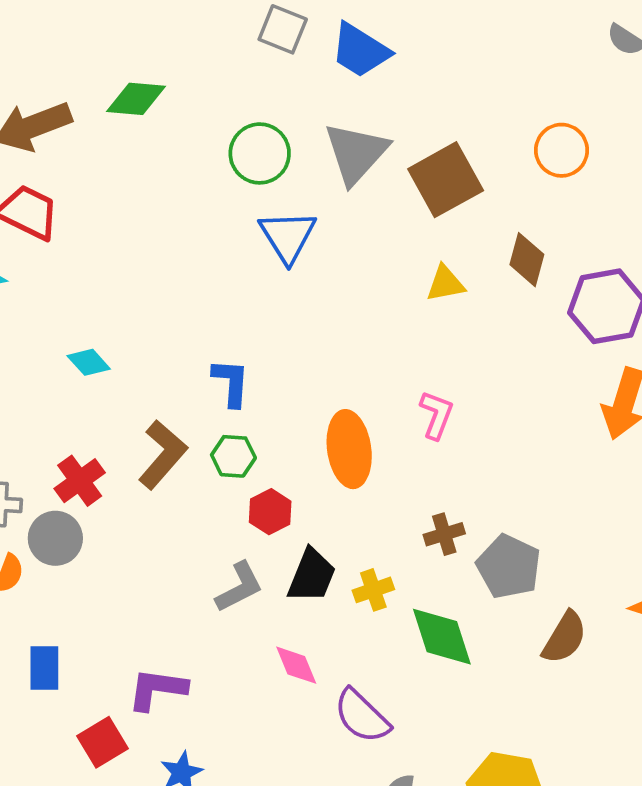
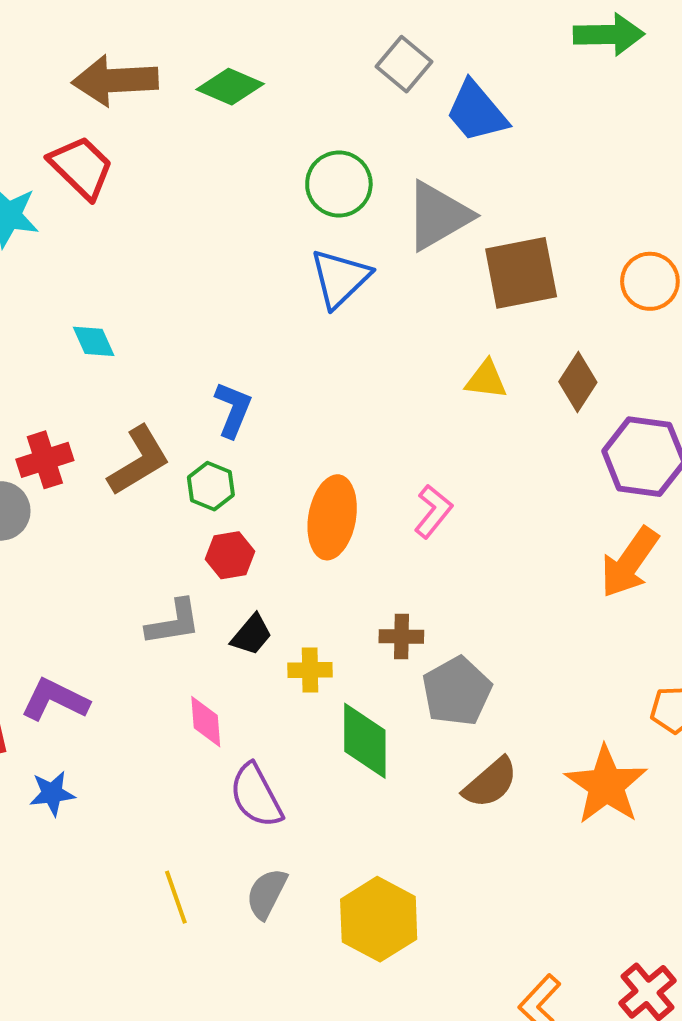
black trapezoid: (312, 576) -> (251, 635), size x0.7

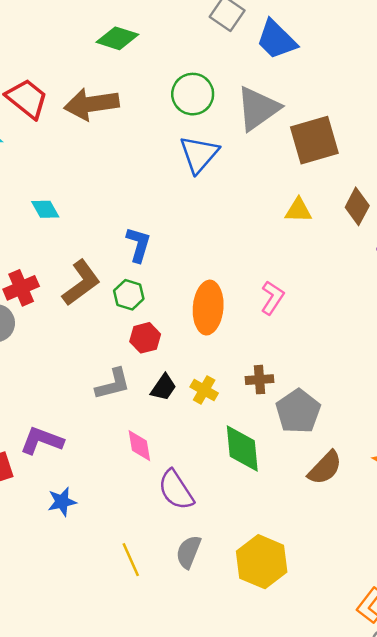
brown arrow: (115, 80) -> (91, 104), moved
yellow cross: (310, 670) -> (204, 390), moved, turned 36
blue star: (52, 793) -> (62, 502), moved

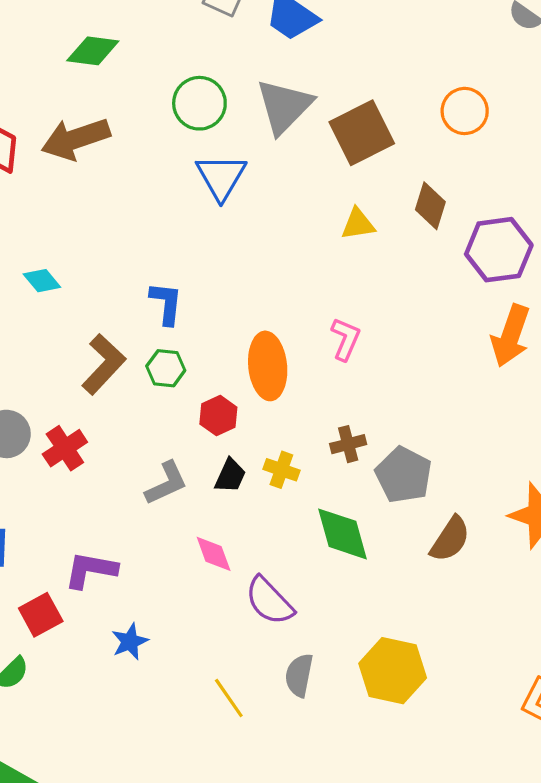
red cross: (21, 288) -> (65, 448), moved
red hexagon: (145, 338) -> (218, 416), moved

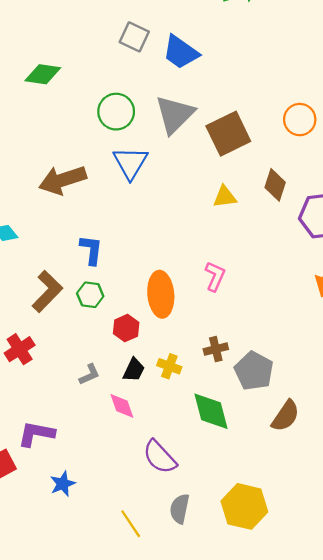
brown arrow: (76, 139) -> (63, 180), moved
gray L-shape: (166, 483) -> (89, 374), size x0.7
pink diamond: (214, 554) -> (122, 406), moved

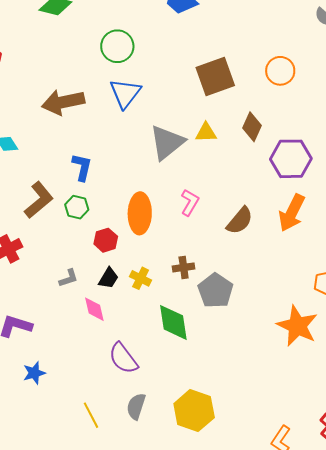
gray triangle: (175, 115) -> (167, 142), moved
brown semicircle: (285, 416) -> (240, 221), moved

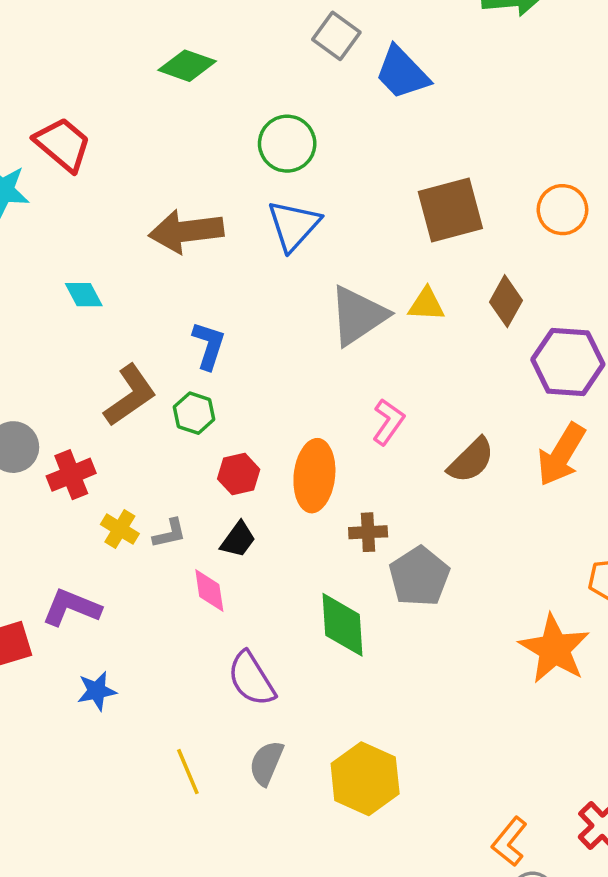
orange ellipse: (140, 213) -> (314, 476), moved
yellow cross: (141, 278) -> (120, 529), moved

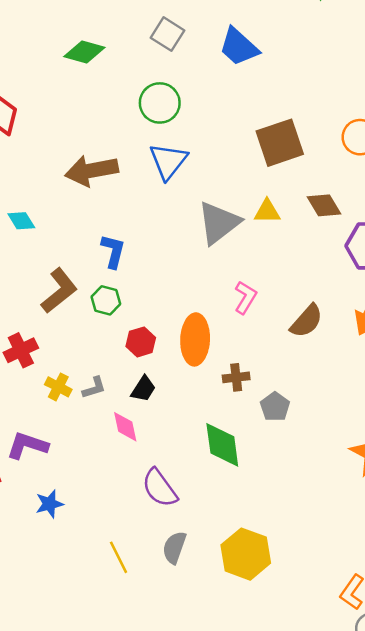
gray square: (336, 36) -> (167, 34), moved
brown diamond: (506, 301) -> (324, 205), turned -56
gray pentagon: (419, 576) -> (275, 407), size x0.7

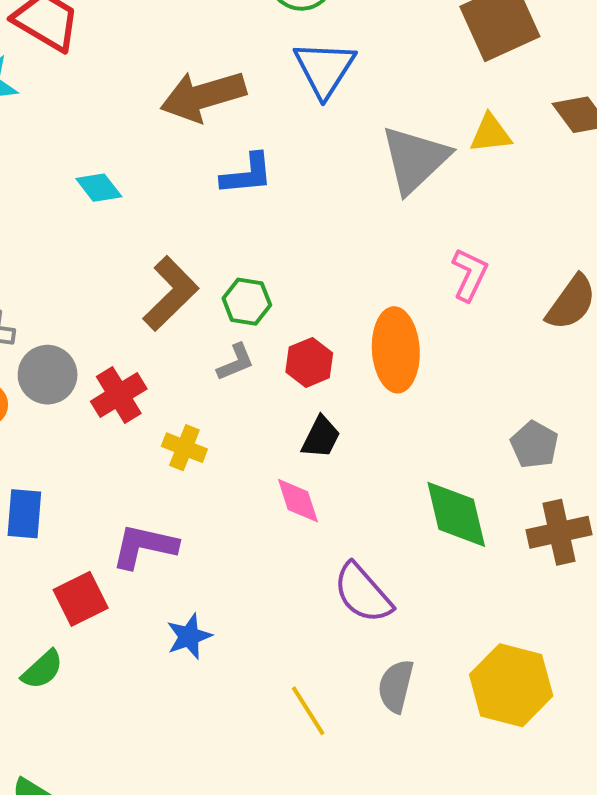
blue L-shape: (113, 251) -> (247, 174), moved, turned 76
brown cross: (236, 377) -> (559, 532), moved, size x1.4
gray L-shape: (94, 388) -> (236, 362), moved

